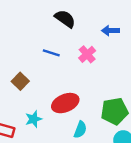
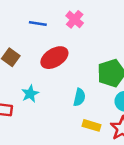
red ellipse: (65, 103) -> (54, 58), moved

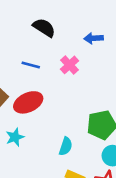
red ellipse: (54, 58) -> (28, 102), moved

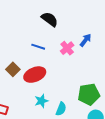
blue arrow: (93, 38) -> (86, 40), moved, turned 128
cyan star: (15, 137) -> (41, 101), moved

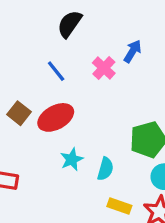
black semicircle: (50, 19) -> (70, 24), turned -84
blue line: (38, 47) -> (56, 71), turned 40

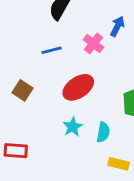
blue line: (56, 71) -> (52, 50), turned -60
red ellipse: (56, 117) -> (78, 87), moved

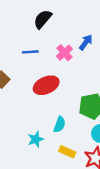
cyan star: (73, 127) -> (36, 139), moved

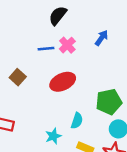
pink cross: (64, 53) -> (67, 45), moved

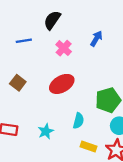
blue line: (46, 49) -> (24, 41), moved
cyan star: (53, 136) -> (46, 131), moved

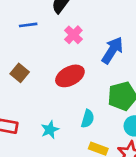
blue arrow: (96, 39) -> (112, 50), moved, size x1.5

